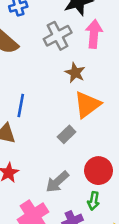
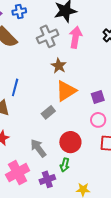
gray arrow: (57, 182) -> (38, 148), turned 90

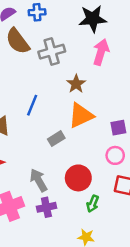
gray cross: (48, 36) -> (52, 52), moved
blue line: (15, 87) -> (32, 105), moved
green arrow: (65, 165) -> (93, 204), moved
purple cross: (47, 179) -> (46, 207), moved

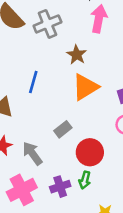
gray rectangle: (56, 139) -> (63, 129), moved
gray arrow: (38, 180) -> (32, 153), moved
green arrow: (93, 204) -> (85, 180), moved

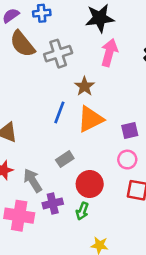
blue line: (33, 82) -> (59, 112), moved
purple cross: (60, 187) -> (53, 203), moved
pink cross: (22, 190) -> (19, 216), turned 32

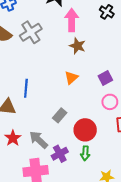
brown star: (84, 86) -> (77, 46), moved
blue line: (59, 112) -> (26, 88), moved
orange triangle: (90, 119) -> (71, 78), size x0.6

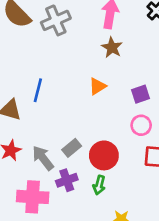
gray rectangle: (60, 115) -> (72, 148), moved

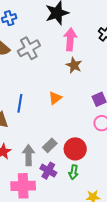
orange triangle: (97, 86) -> (55, 98), moved
gray arrow: (43, 158) -> (28, 155), turned 42
purple cross: (67, 180) -> (48, 171), turned -35

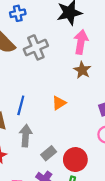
gray arrow: (28, 155) -> (26, 136), moved

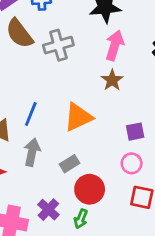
orange triangle: (59, 103) -> (78, 117), size x1.6
gray rectangle: (49, 153) -> (70, 164), moved

